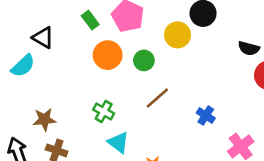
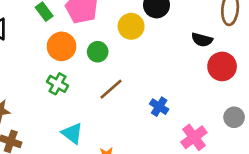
green cross: (104, 111) -> (58, 84), moved

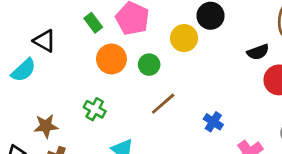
black semicircle: (202, 40) -> (258, 52), turned -35
green cross: (58, 84) -> (95, 109), moved

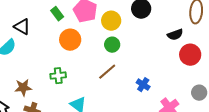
yellow circle: (184, 38) -> (111, 21), moved
green circle: (149, 65) -> (112, 45), moved
green cross: (95, 109) -> (58, 76), turned -35

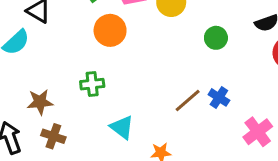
green circle: (112, 45) -> (216, 38), moved
brown line: (107, 72) -> (188, 100), moved

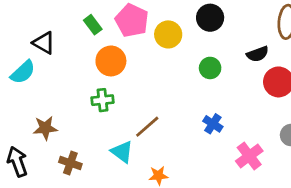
green cross: (92, 84) -> (103, 100), moved
brown line: (188, 100) -> (147, 127), moved
brown cross: (53, 136) -> (70, 163), moved

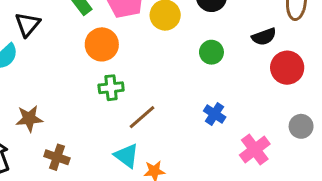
black triangle: (44, 43) -> (28, 24), turned 40
green cross: (103, 100) -> (111, 88), moved
cyan triangle: (122, 152) -> (126, 156), moved

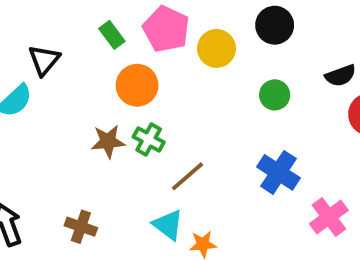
green cross: (111, 88) -> (149, 139), turned 35
blue cross: (215, 114) -> (279, 172), size x1.5
brown star: (29, 119) -> (108, 141), moved

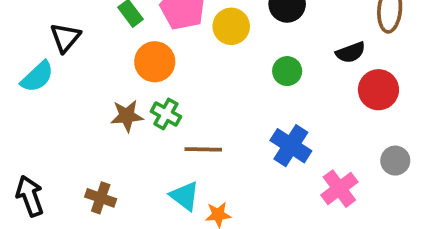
brown line: (187, 176) -> (203, 149), turned 42

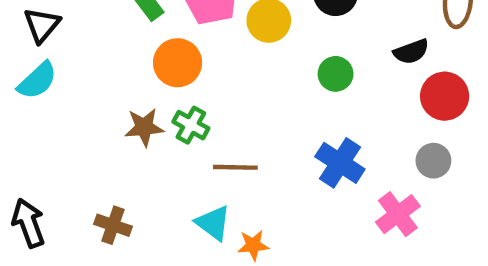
black triangle: (65, 38) -> (42, 25), moved
gray circle: (395, 161) -> (433, 161), moved

